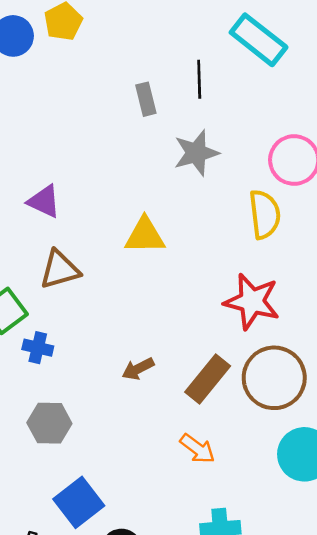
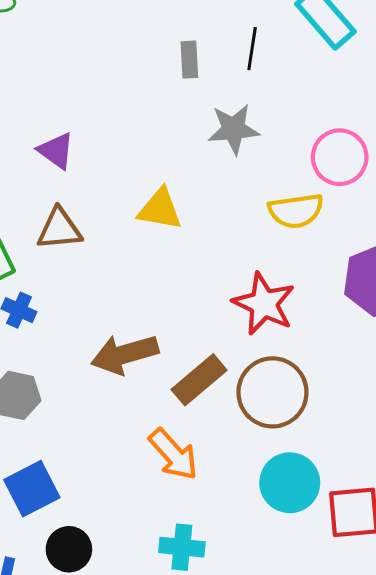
yellow semicircle: (265, 214) -> (296, 211), turned 78
brown arrow: (138, 369) -> (125, 354), size x1.8
orange arrow: (197, 449) -> (173, 454), size x1.4

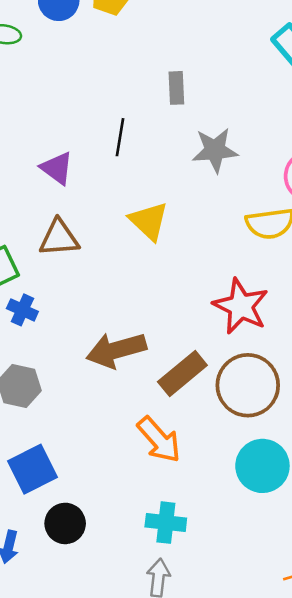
black line: (252, 49) -> (120, 137), moved
yellow triangle: (160, 209) -> (149, 221), turned 33

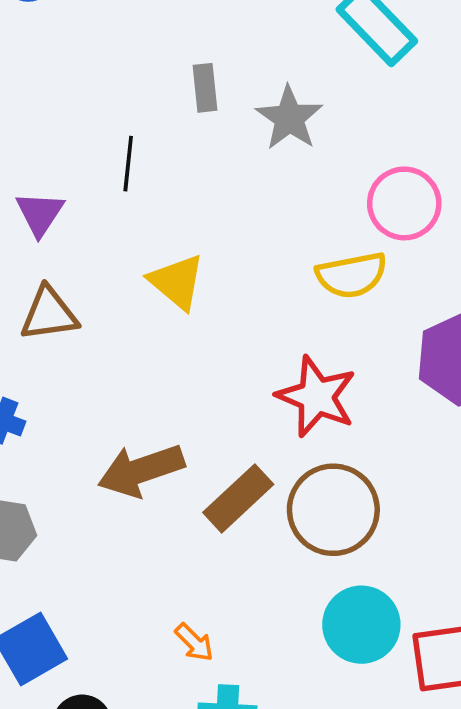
gray star: (215, 150) -> (289, 118), moved, turned -30
purple triangle: (57, 168) -> (40, 214), turned 30
orange arrow: (159, 440) -> (194, 642), moved, size x0.6

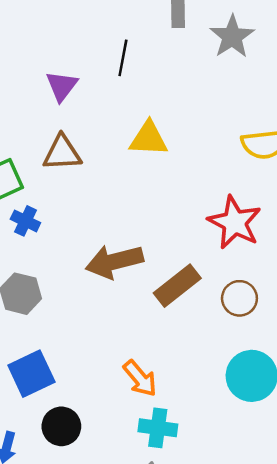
yellow triangle: (177, 282) -> (149, 139), turned -42
brown circle: (333, 510) -> (239, 298), size x0.6
orange arrow: (194, 642) -> (140, 378), size x1.4

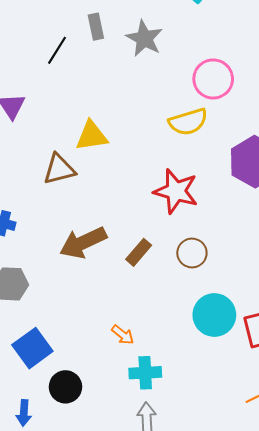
black line: (123, 58) -> (57, 50), moved, turned 32
brown triangle: (62, 153) -> (59, 169), moved
brown rectangle: (177, 286) -> (139, 252), size x0.7
orange arrow: (140, 378) -> (123, 335), size x0.7

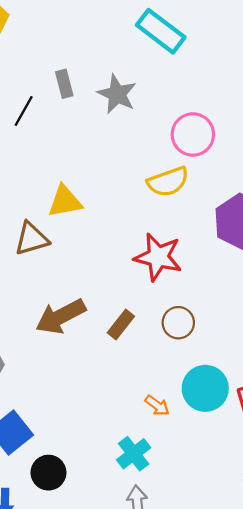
orange arrow: (123, 335) -> (157, 406), moved
cyan cross: (145, 373) -> (134, 454), turned -32

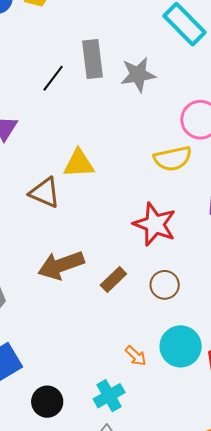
gray rectangle: (64, 84) -> (92, 59), size x1.5
gray star: (117, 94) -> (138, 75), turned 30
brown triangle: (32, 239) -> (45, 193), turned 32
black circle: (48, 473) -> (47, 402), moved

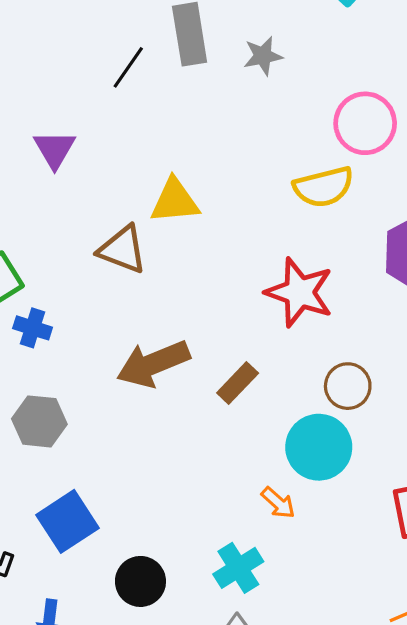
gray star: (138, 75) -> (263, 56), size x0.7
brown circle: (165, 285) -> (348, 386), moved
cyan circle: (181, 346) -> (319, 447), moved

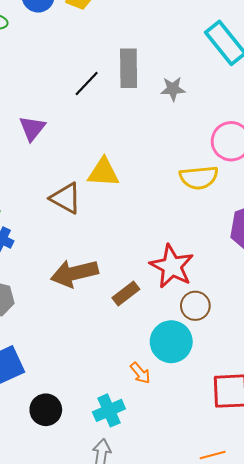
red star: (299, 292) -> (172, 266), moved

